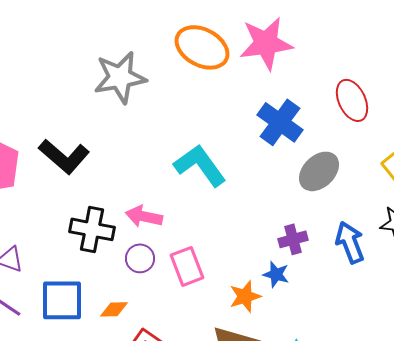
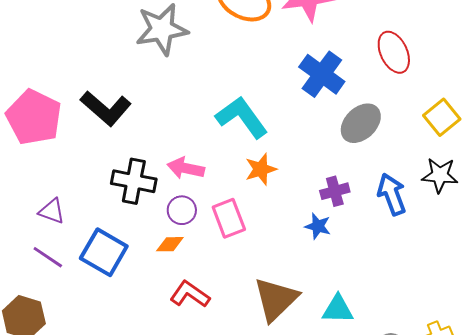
orange star: (245, 296) -> (261, 169), moved
blue square: (62, 300) -> (104, 252), turned 30
orange diamond: (114, 309) -> (170, 244), moved

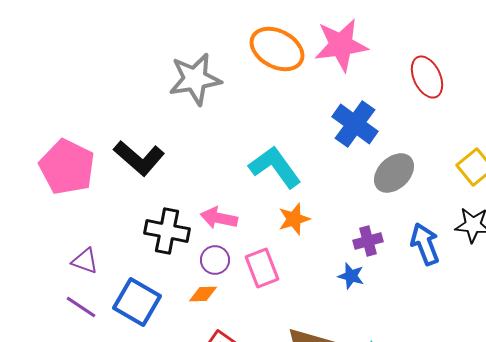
red ellipse: (394, 52) -> (427, 77), moved

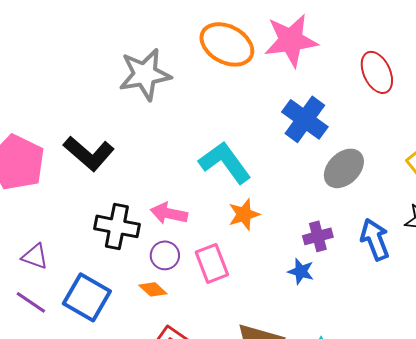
orange diamond: (203, 294) -> (153, 289), turned 44

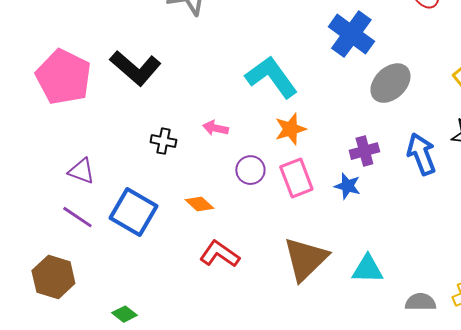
pink arrow: (169, 213) -> (215, 128), size x0.7
black cross: (117, 226) -> (163, 141), size x0.6
purple circle: (165, 255) -> (250, 170), moved
pink rectangle: (212, 263) -> (296, 178), moved

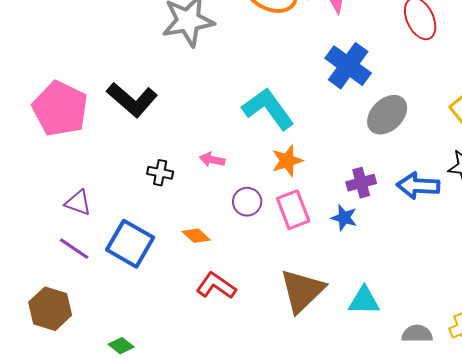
blue arrow: (421, 154) -> (418, 186), turned -66

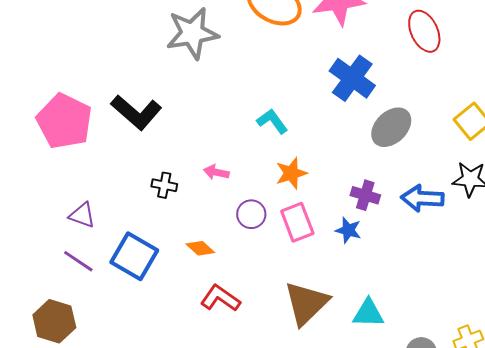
cyan L-shape: (268, 109) -> (272, 121), size x0.6
purple cross: (361, 183) -> (365, 195), turned 32

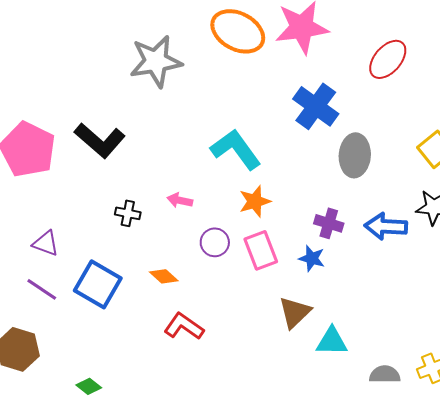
red ellipse: (424, 31) -> (388, 59), turned 66
cyan L-shape: (272, 121) -> (236, 149), size x1.6
gray ellipse: (391, 127) -> (355, 155), turned -42
brown triangle: (306, 303) -> (295, 312), moved, size x0.7

